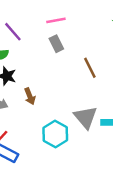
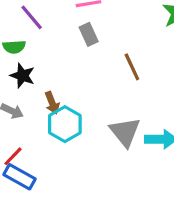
cyan hexagon: (55, 134) -> (65, 124), moved

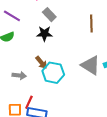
brown line: (132, 67) -> (91, 23), moved, turned 42
black star: (22, 76) -> (44, 34), moved

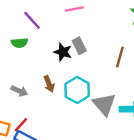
gray rectangle: (49, 15) -> (79, 46), moved
cyan hexagon: (53, 73) -> (77, 90), moved

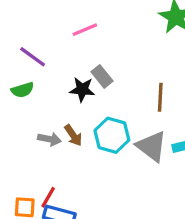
brown line: (120, 57) -> (160, 97), moved
gray arrow: (19, 91) -> (49, 139), moved

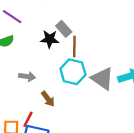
brown line: (160, 97) -> (74, 47), moved
brown arrow: (73, 135) -> (48, 99), moved

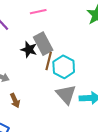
gray rectangle: (64, 29) -> (43, 44), size x1.5
cyan hexagon: (73, 72) -> (64, 67), moved

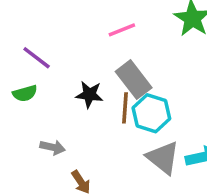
pink line: (38, 12) -> (122, 30), moved
gray rectangle: (43, 44) -> (134, 80), moved

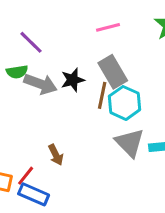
black star: (89, 95) -> (73, 80), turned -30
gray arrow: (53, 147) -> (41, 84), moved, size x1.5

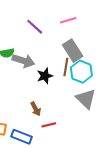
purple line: (31, 42) -> (35, 27), moved
black star: (73, 80) -> (45, 76), moved
red line: (26, 176) -> (49, 125), moved, turned 40

